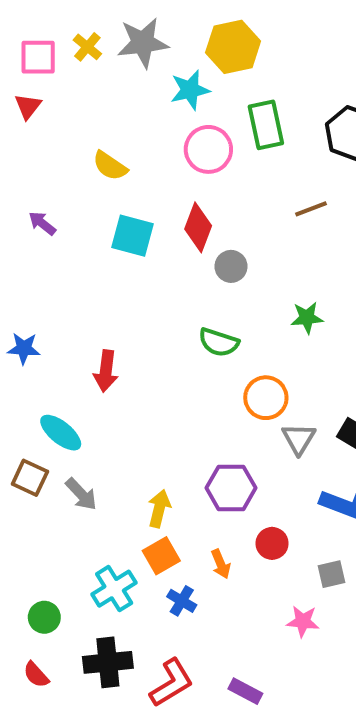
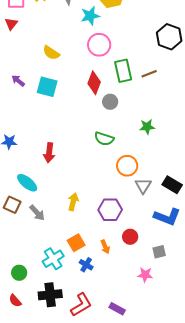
green rectangle: (266, 125) -> (123, 71), moved
cyan square: (133, 236) -> (47, 87), moved
yellow arrow: (159, 509) -> (73, 202), moved

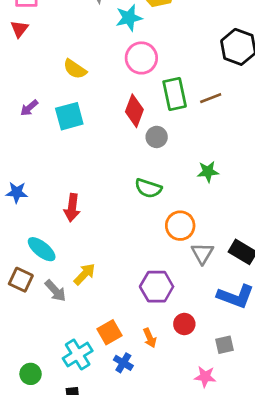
purple arrow: (18, 81) -> (29, 108), turned -80
cyan square: (47, 87) -> (69, 116), turned -30
yellow arrow: (73, 202) -> (85, 274), moved, turned 30

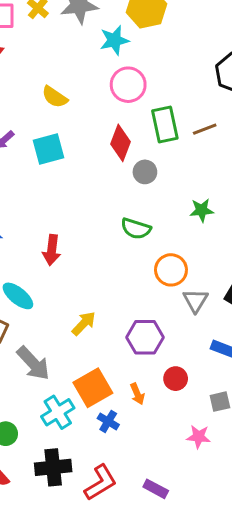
yellow arrow: (85, 274) -> (84, 323), moved
gray arrow: (55, 291) -> (33, 363), moved, size x1.4
orange square: (110, 332) -> (93, 388), size x1.4

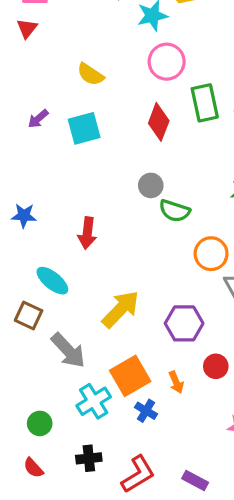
gray circle: (145, 172) -> (151, 185), moved
yellow arrow: (84, 323) -> (121, 309), size x1.5
black cross: (53, 467) -> (89, 458), size x0.7

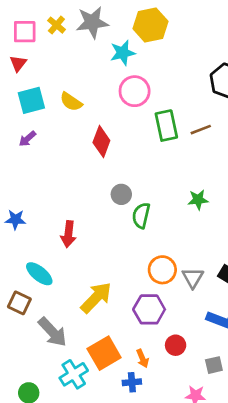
red diamond: (159, 122) -> (101, 141), moved
cyan square: (84, 128) -> (31, 100), moved
green semicircle: (175, 211) -> (141, 216), turned 85
orange circle: (211, 254) -> (162, 270), moved
blue cross: (146, 411) -> (132, 382), moved, turned -36

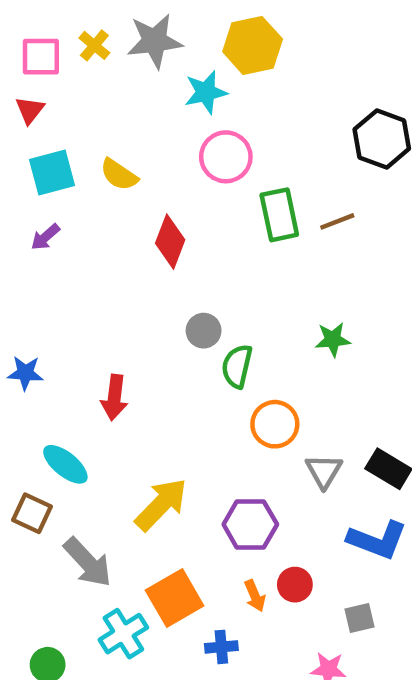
orange circle: (162, 270) -> (275, 424), moved
orange arrow: (142, 358) -> (255, 596), moved

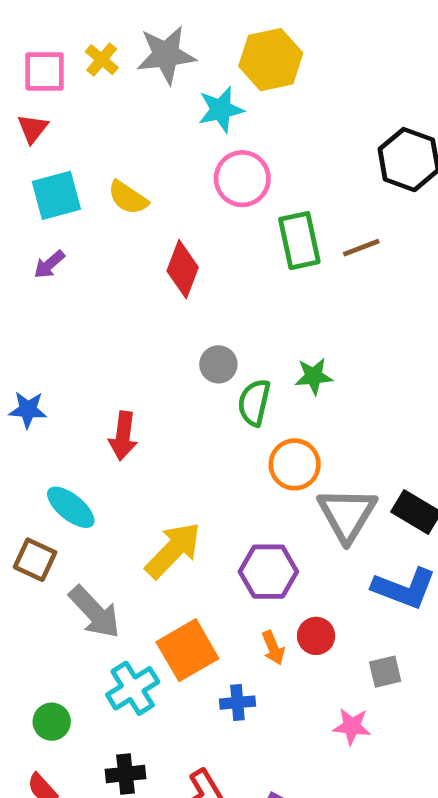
green star: (333, 340) -> (314, 376), moved
gray triangle: (324, 471) -> (347, 514), size x1.5

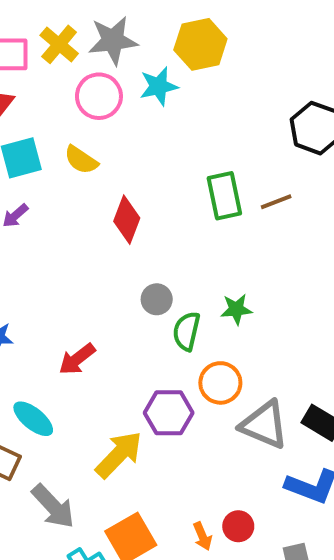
yellow cross: (102, 60) -> (59, 44), size x1.4
pink circle: (242, 179) -> (99, 96), moved
red arrow: (123, 436) -> (77, 359), turned 45
gray triangle: (347, 514) -> (264, 425), turned -38
purple hexagon: (268, 572) -> (169, 413), moved

